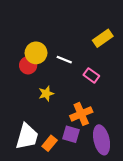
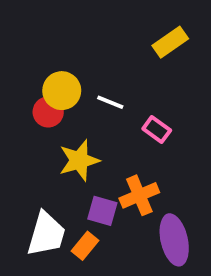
yellow rectangle: (103, 38) -> (170, 42), moved
yellow star: (46, 94) -> (79, 160), size x1.5
purple square: (71, 134) -> (102, 211), moved

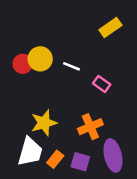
red circle: (48, 112) -> (23, 64), moved
yellow star: (79, 160) -> (44, 123), moved
purple square: (102, 211) -> (80, 162), moved

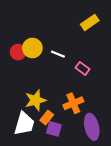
orange rectangle: (55, 159) -> (47, 118), moved
purple square: (80, 162) -> (54, 129), moved

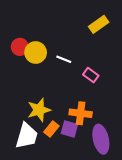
red circle: (18, 52) -> (20, 47), moved
orange cross: (73, 103) -> (81, 113), turned 30
purple square: (54, 129) -> (69, 129), moved

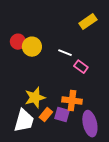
white line: (64, 59) -> (65, 53), moved

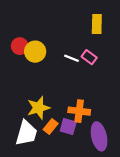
yellow rectangle: (88, 22) -> (97, 24), turned -54
pink rectangle: (81, 67) -> (89, 57), moved

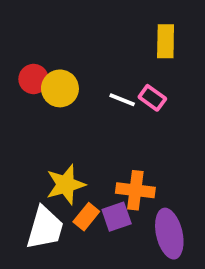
purple square: (68, 126) -> (117, 217), turned -35

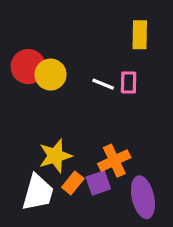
red circle: (34, 79) -> (28, 67), size x1.4
pink rectangle: (152, 98) -> (129, 83), turned 55
orange cross: (135, 190) -> (114, 161), turned -32

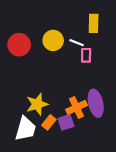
yellow circle: (51, 75) -> (53, 40), moved
white line: (103, 84) -> (77, 43), moved
purple ellipse: (143, 197) -> (96, 103), moved

